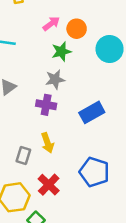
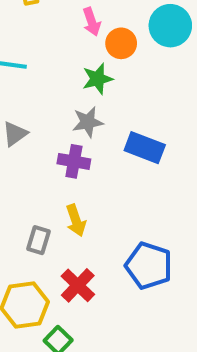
pink arrow: (51, 24) -> (92, 22), moved, turned 108
cyan circle: (110, 49) -> (170, 26), moved
blue rectangle: (92, 112) -> (145, 148), moved, turned 50

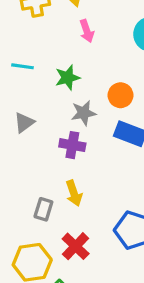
orange circle: (121, 43) -> (121, 95), moved
green star: (98, 79) -> (68, 78), moved

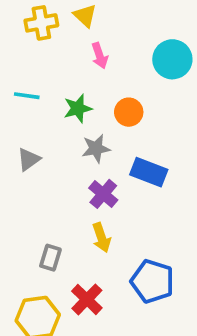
orange circle: (121, 95) -> (129, 112), moved
purple cross: (72, 145) -> (103, 194), moved, turned 30
yellow arrow: (74, 193) -> (101, 238), moved

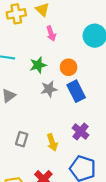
blue rectangle: (149, 172) -> (76, 91), moved, turned 42
purple cross: (103, 194) -> (81, 132), moved
gray rectangle: (50, 258) -> (22, 139), moved

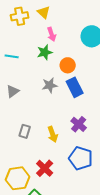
green star: (38, 65) -> (45, 52), moved

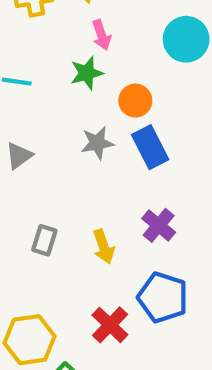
red cross: (45, 168) -> (110, 325), moved

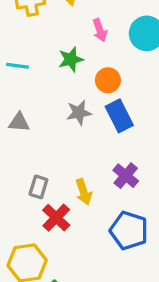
pink arrow: (101, 35) -> (100, 30), moved
gray triangle: (19, 156) -> (19, 122), turned 40
red cross: (110, 325) -> (56, 218), moved

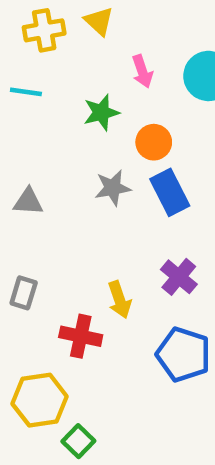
cyan line: (17, 66) -> (26, 92), moved
gray rectangle: (38, 187) -> (24, 293), moved
red cross: (56, 218) -> (81, 336), turned -32

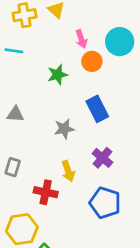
green star: (101, 113) -> (58, 75), moved
orange circle: (154, 142) -> (92, 61), moved
gray star: (113, 188) -> (64, 129), moved

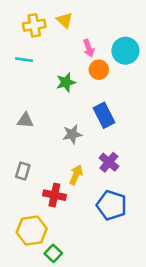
yellow arrow: (68, 171) -> (76, 175), turned -138

